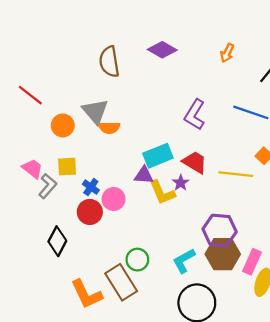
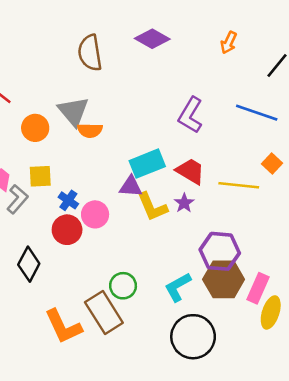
purple star: (181, 183) -> (184, 203), moved

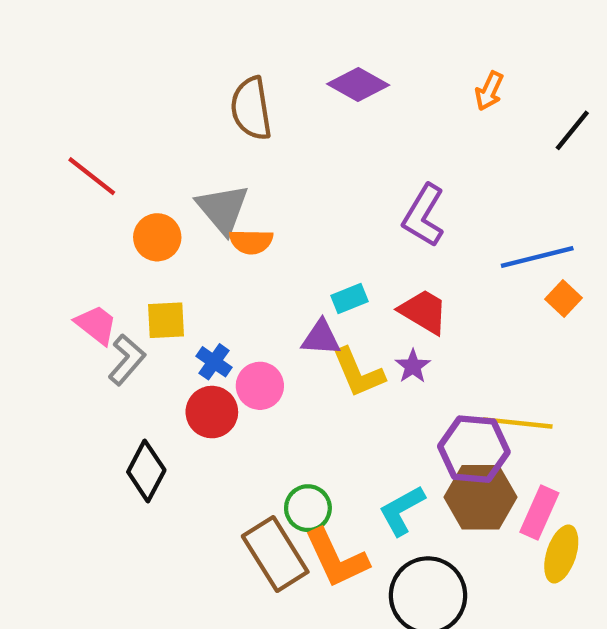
blue line: (257, 113) -> (537, 257), moved, turned -33
cyan rectangle: (147, 164) -> (349, 298), size x0.6
yellow line: (239, 185) -> (518, 423), moved
orange L-shape: (63, 326) -> (336, 558), moved

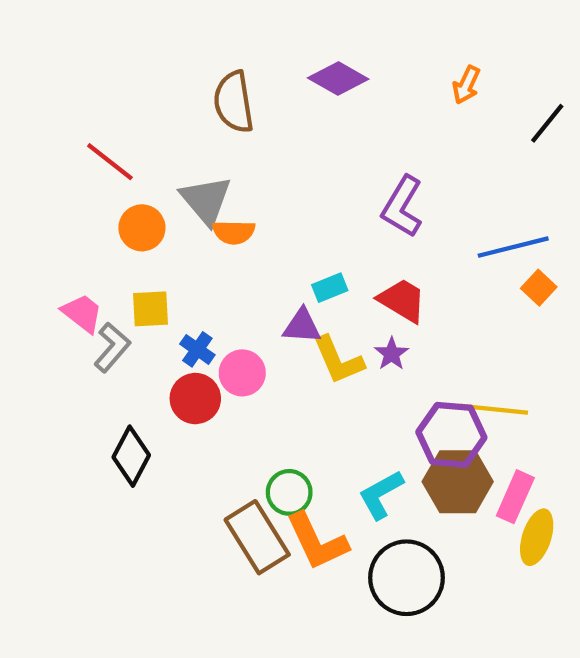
red line: (92, 176) -> (110, 162), moved

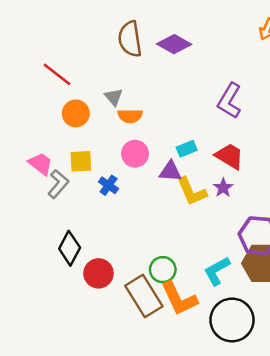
purple diamond: (338, 79) -> (174, 44), moved
gray triangle: (206, 200) -> (114, 97), size x0.6
pink circle: (242, 373) -> (135, 154), moved
red circle: (195, 399) -> (98, 273), moved

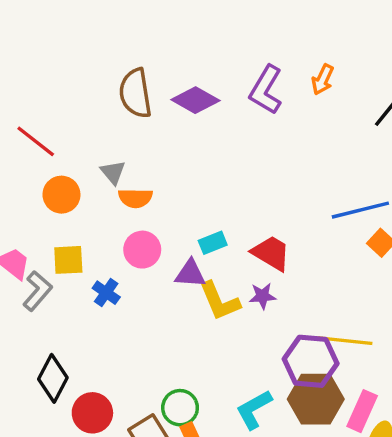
purple L-shape: (229, 101) -> (266, 90), moved
purple star: (223, 188) -> (262, 296), turned 30

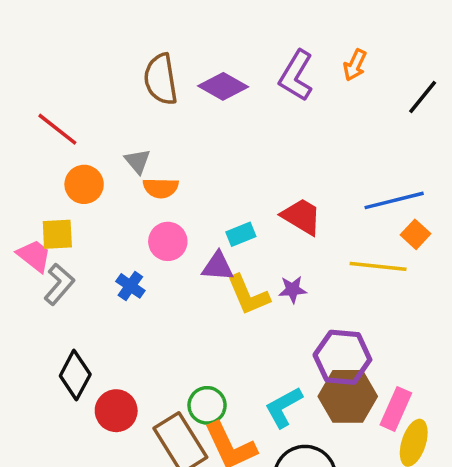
red trapezoid: (271, 253) -> (301, 216), moved
yellow square: (68, 260) -> (57, 234), moved
yellow line: (345, 341) -> (378, 266), moved

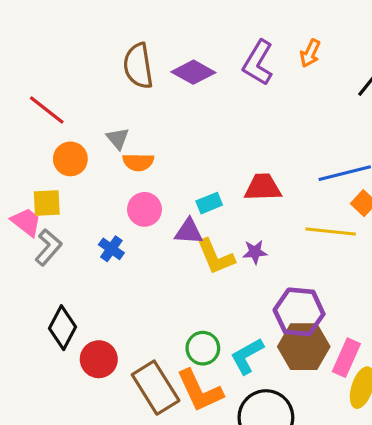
red trapezoid: (301, 216) -> (263, 187), turned -33
green circle: (207, 405) -> (203, 348), moved

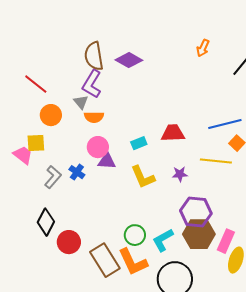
purple L-shape: (258, 63) -> (92, 84), moved
purple triangle: (189, 231) -> (107, 161), moved
gray L-shape: (48, 247) -> (53, 177), moved
purple star: (255, 252) -> (180, 174), moved

